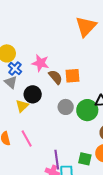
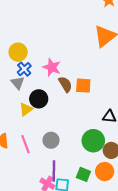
gray circle: (66, 107) -> (51, 140), moved
green circle: (87, 110) -> (93, 141), moved

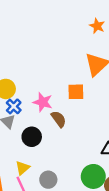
orange square: (83, 86) -> (76, 92), moved
yellow triangle: (26, 109) -> (23, 168), moved

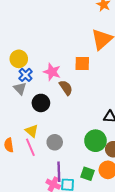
yellow triangle: (23, 168) -> (32, 131), turned -40

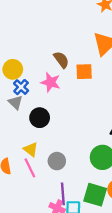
brown semicircle: (66, 88) -> (61, 60), moved
green square: (88, 174) -> (95, 195), size x1.5

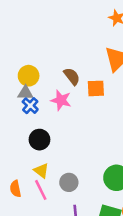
yellow circle: (13, 69) -> (29, 76), moved
gray triangle: (15, 102) -> (25, 93), moved, turned -42
black circle: (40, 118) -> (39, 140), moved

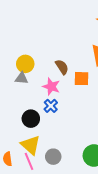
blue cross: (30, 106) -> (51, 106), moved
yellow triangle: (41, 171) -> (31, 145), size x1.5

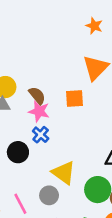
brown semicircle: (62, 67) -> (37, 96), moved
yellow triangle: (31, 145) -> (64, 173), moved

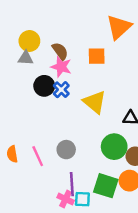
black circle: (18, 152) -> (44, 86), moved
yellow triangle: (64, 173) -> (95, 102), moved

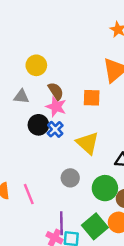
yellow circle: (29, 41) -> (36, 65), moved
gray circle: (66, 150) -> (70, 178), moved
green square: (106, 186) -> (95, 226), turned 30

